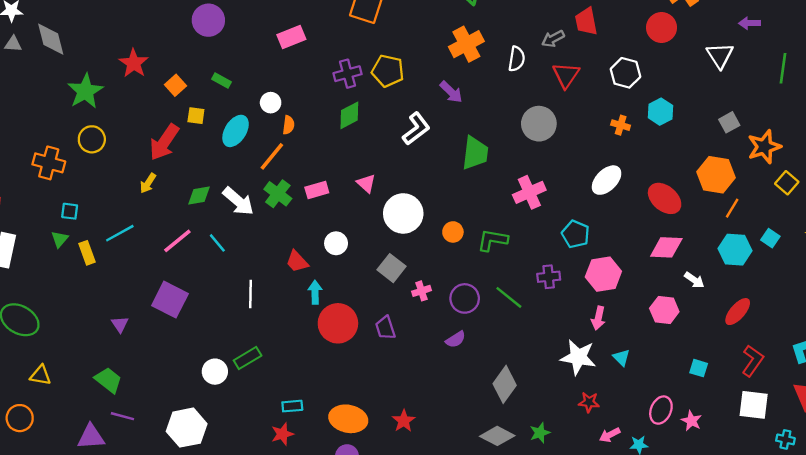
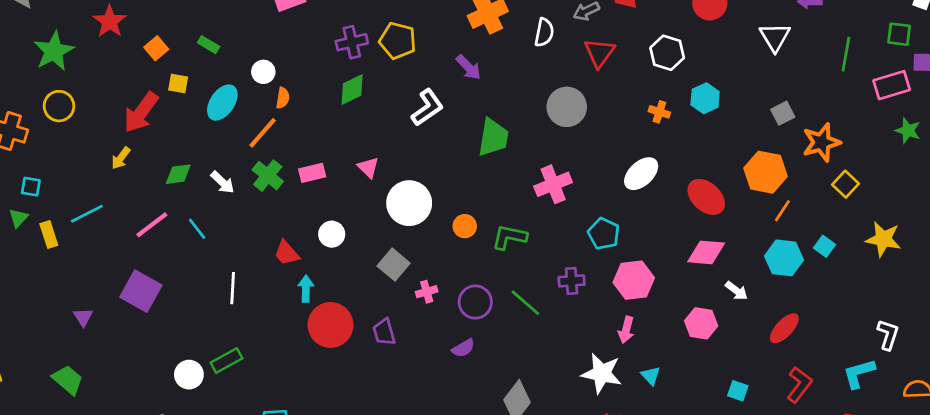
white arrow: (238, 201) -> (223, 182), size x0.7

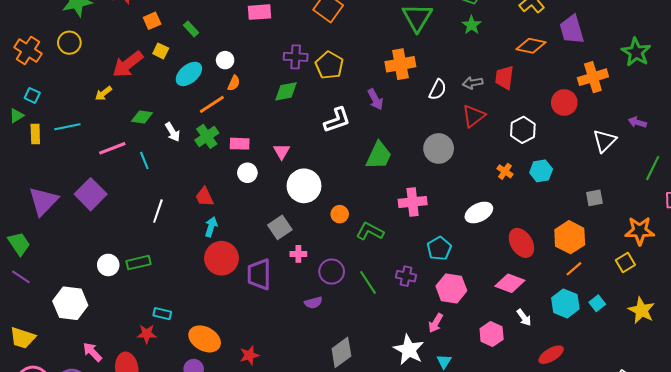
orange star: (821, 142) -> (640, 231), moved
white circle: (332, 234) -> (247, 173), moved
purple triangle: (83, 317) -> (43, 201), size x2.0
purple trapezoid: (384, 332) -> (259, 274), size x1.5

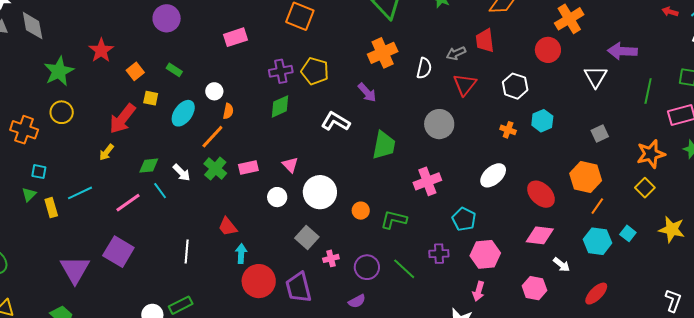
white L-shape: (337, 120) -> (336, 121), turned -116
purple arrow: (637, 122) -> (622, 51), size x1.6
cyan line: (144, 161) -> (160, 191), moved
white circle: (247, 173) -> (277, 197), moved

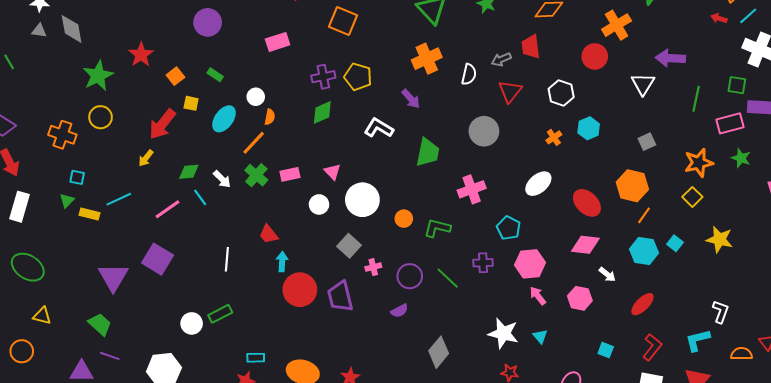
orange cross: (508, 130) -> (554, 137), turned 35
yellow rectangle: (51, 208) -> (89, 214), turned -60
pink arrow: (479, 291) -> (538, 296), moved, turned 126

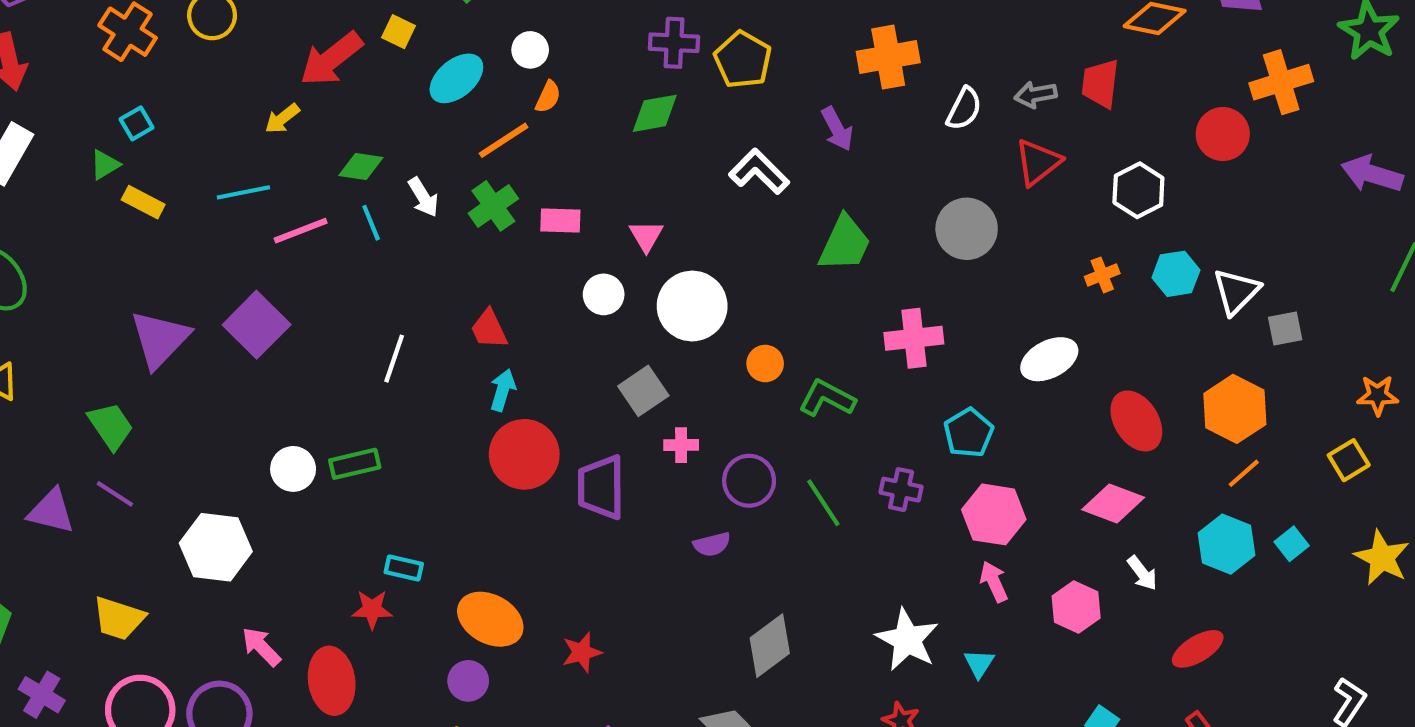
white triangle: (643, 84) -> (1236, 292), moved
orange star: (699, 163) -> (1378, 395), size x0.7
cyan square: (77, 177) -> (137, 123), turned 35
cyan line: (119, 199) -> (243, 192), moved

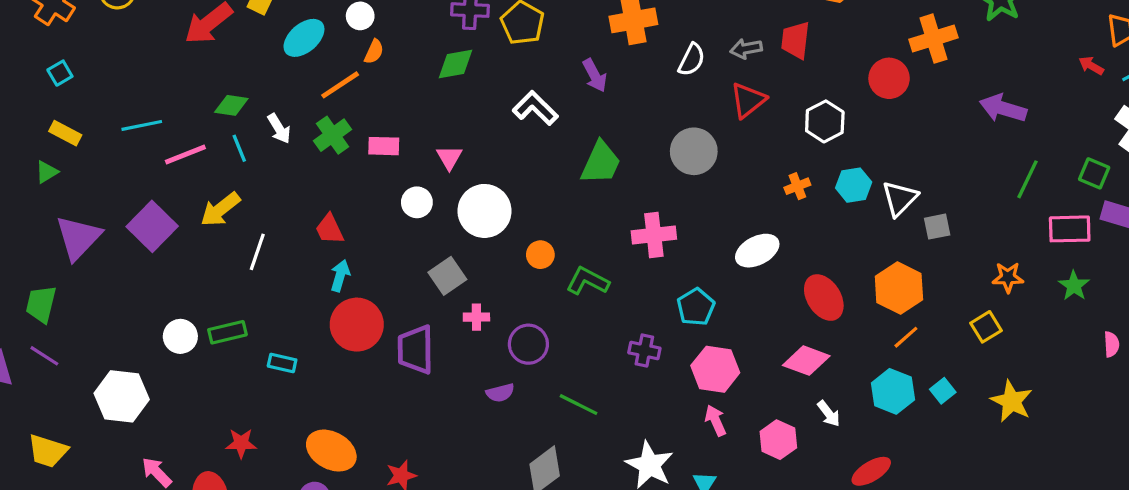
yellow arrow: (282, 119) -> (220, 209), moved, size x1.5
green triangle: (105, 165) -> (47, 172), moved
green trapezoid: (111, 426) -> (41, 304), turned -132
green line: (823, 503) -> (579, 405), moved, turned -30
cyan rectangle: (404, 568) -> (282, 363), moved

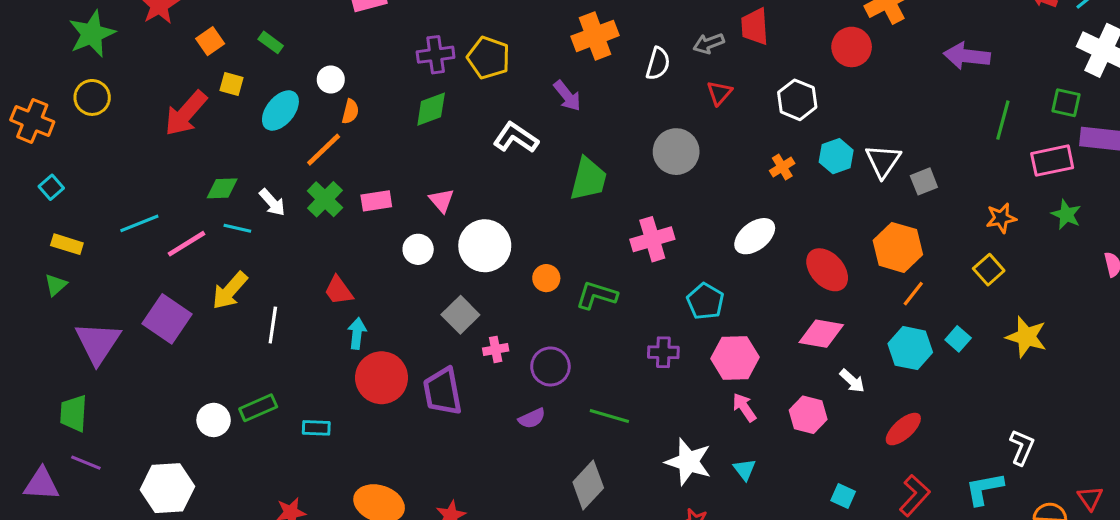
red triangle: (748, 100) -> (719, 93), size x0.7
cyan line: (239, 148) -> (237, 228), turned -44

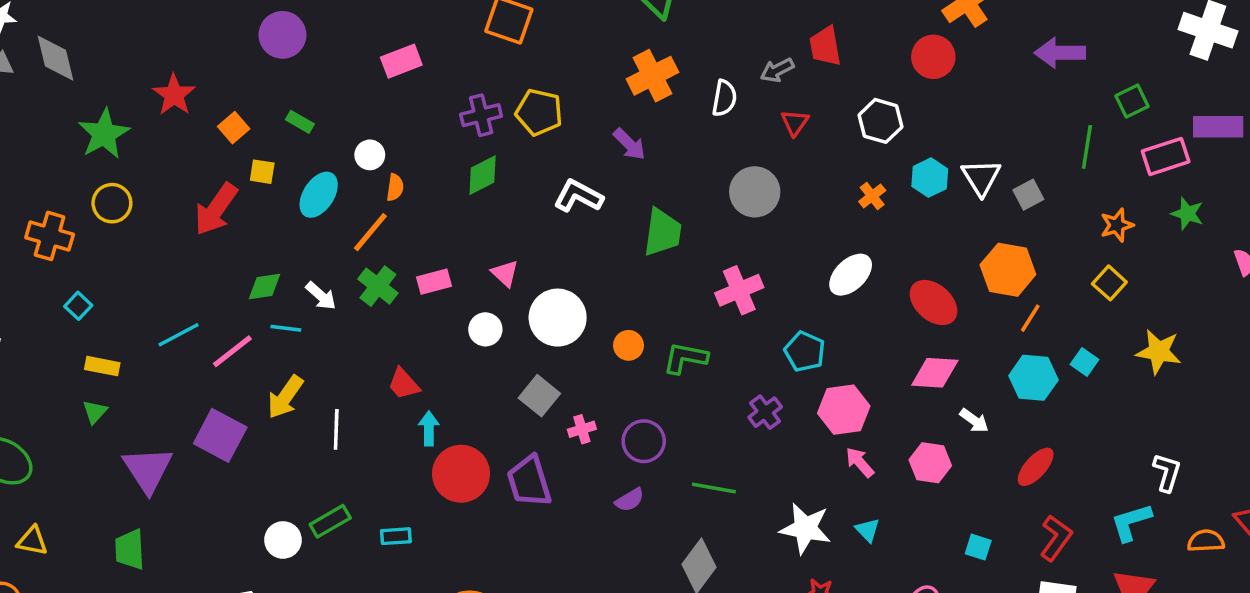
green square: (1066, 103) -> (1132, 101), moved, turned -32
green line: (1003, 120) -> (1087, 147), moved
purple cross: (663, 352) -> (765, 412), turned -32

